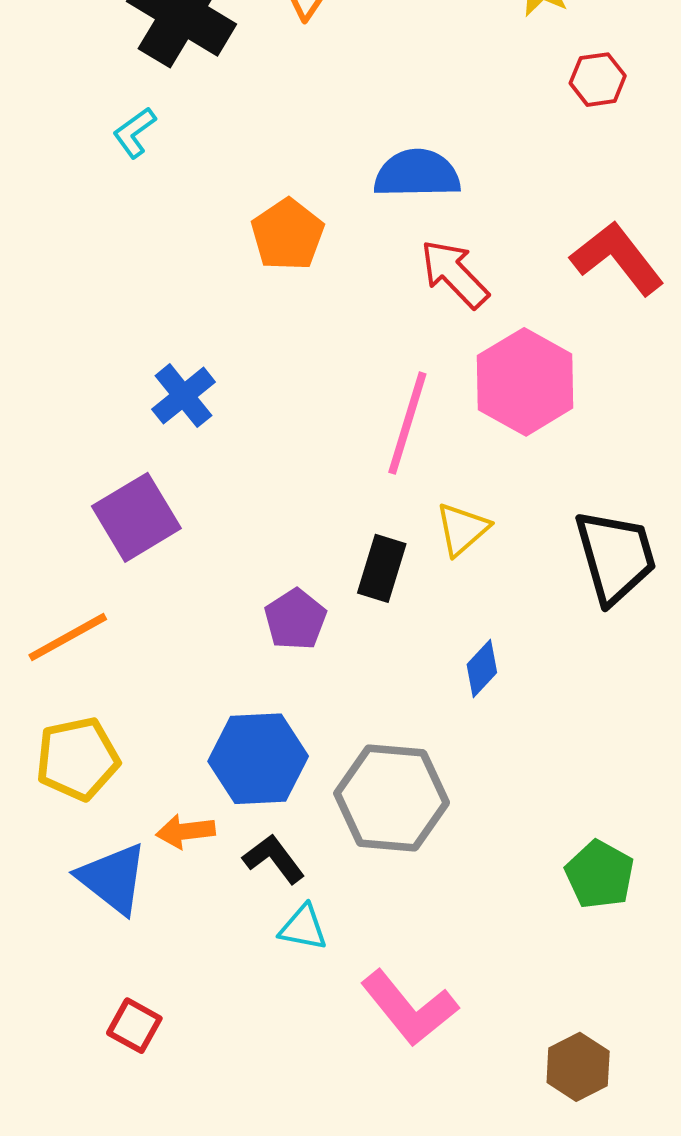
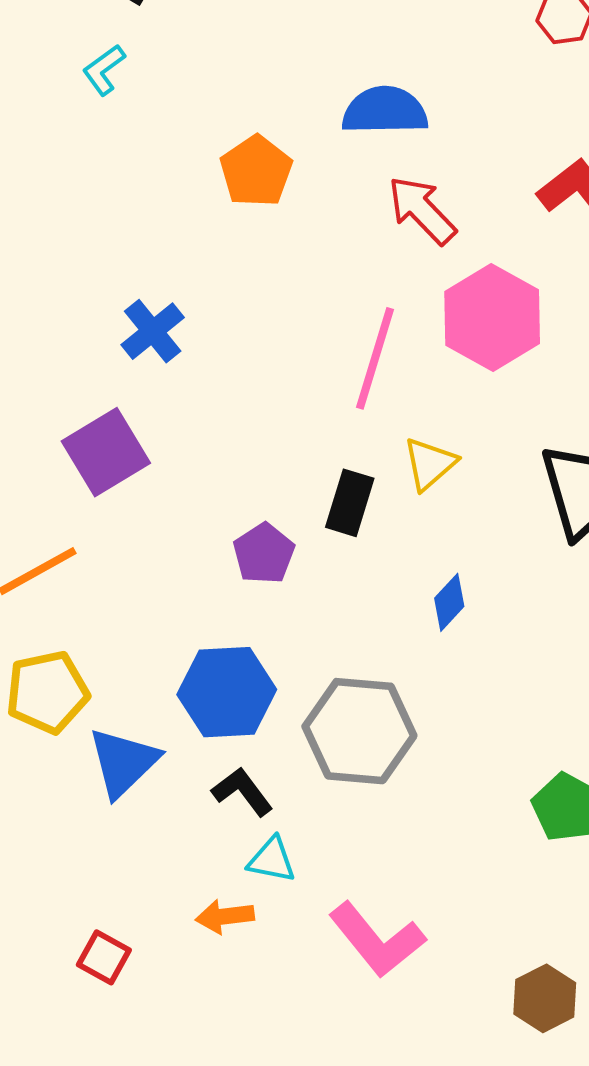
orange arrow: (185, 831) -> (225, 916), moved
blue triangle: (113, 878) -> (123, 762), moved, turned 38

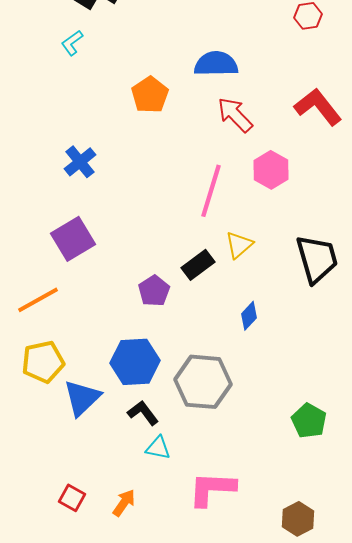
pink hexagon: (492, 317) -> (271, 170), size x0.7
blue cross: (153, 331) -> (80, 162), moved
black rectangle: (350, 503) -> (198, 265), turned 36
orange arrow: (225, 916) -> (124, 503), moved, turned 132
pink L-shape: (377, 940) -> (212, 489), turned 132

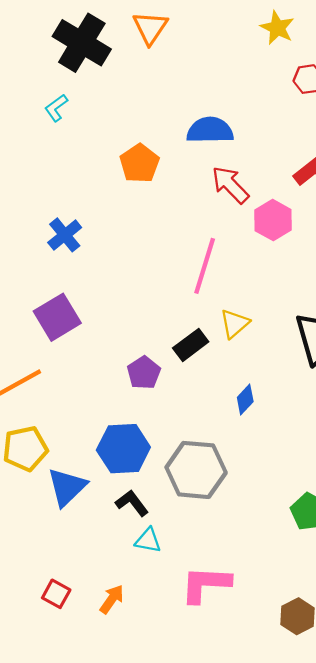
pink hexagon: (271, 170) -> (273, 220), moved

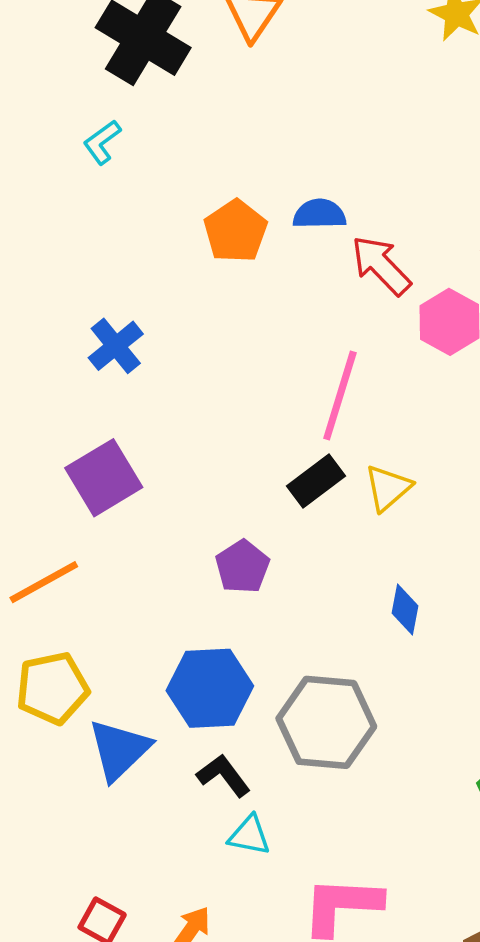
blue semicircle: (210, 130) -> (319, 214), moved, size x0.7
black rectangle: (191, 345) -> (316, 481), moved
blue diamond: (245, 399) -> (405, 609), turned -32

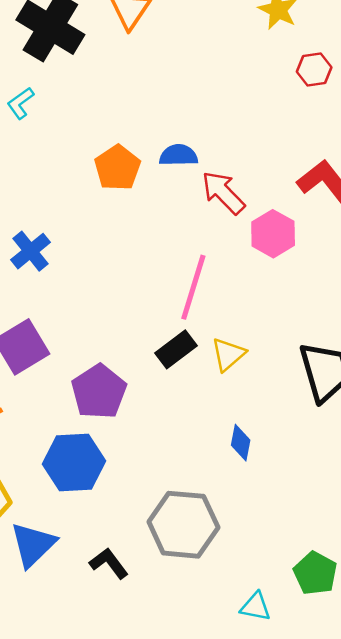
purple pentagon: (242, 567) -> (99, 392), moved, size x1.4
blue hexagon: (210, 688) -> (74, 463), moved
cyan triangle: (249, 835) -> (256, 607), moved

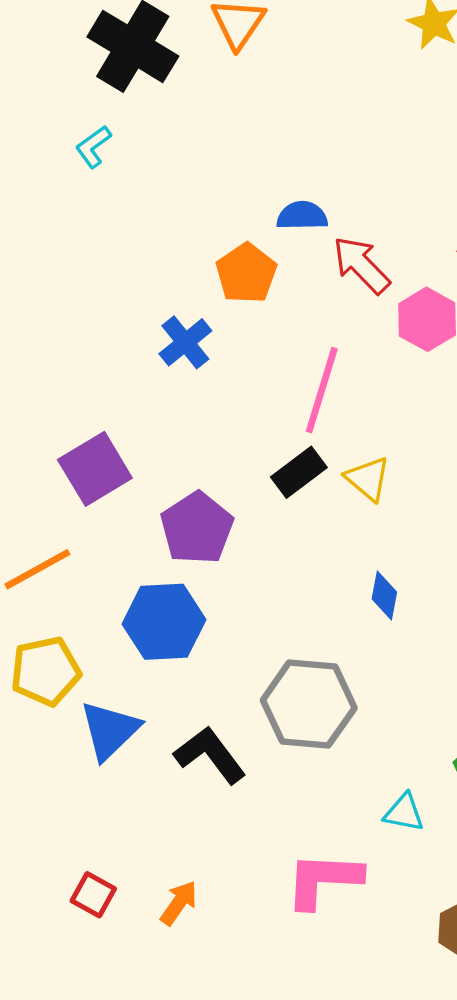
orange pentagon: (118, 168) -> (246, 273), moved
blue cross: (30, 251) -> (185, 342), moved
yellow triangle: (228, 354) -> (368, 479), turned -39
black L-shape: (109, 563) -> (210, 755), size x1.4

